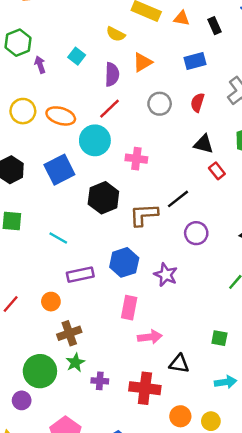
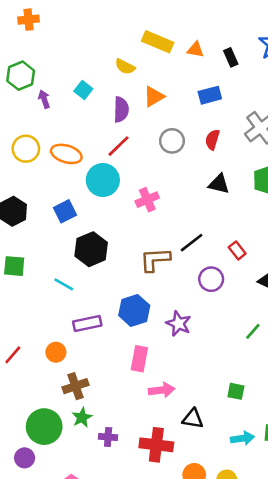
pink cross: (136, 159) -> (147, 200), turned -30
blue square: (59, 170) -> (65, 211), size x0.7
red rectangle: (217, 171) -> (237, 250), moved
black hexagon: (103, 198) -> (91, 249), moved

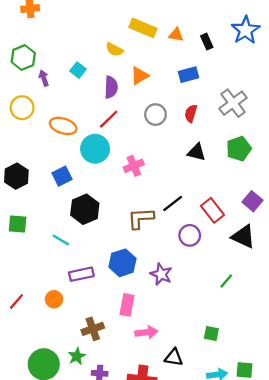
yellow circle: (26, 149) -> (22, 108), moved
red rectangle: (237, 250) -> (213, 210), size x1.5
brown cross: (75, 386) -> (93, 329), moved

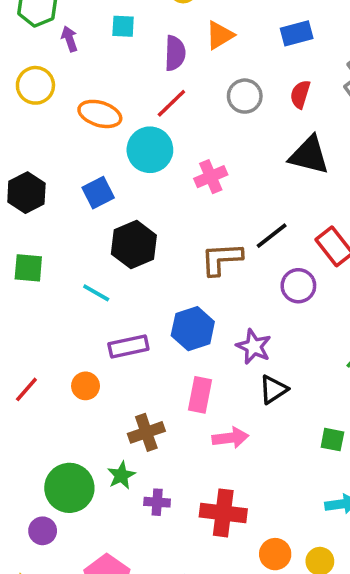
cyan square: (78, 70) -> (123, 26), turned -35
black triangle: (197, 152) -> (309, 155), size x1.4
black triangle: (174, 357) -> (273, 389), moved, turned -42

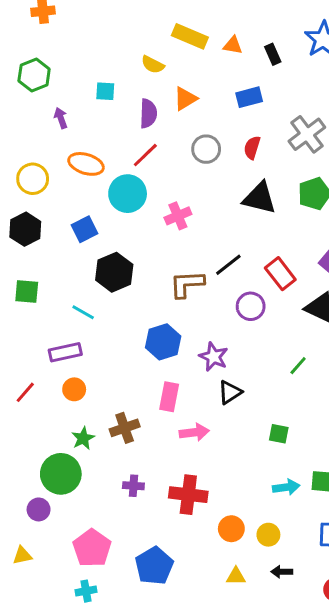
purple arrow: (69, 39) -> (61, 118), moved
yellow circle: (35, 85) -> (33, 179), moved
purple rectangle: (128, 347) -> (65, 352), moved
green star: (121, 475) -> (83, 438), moved

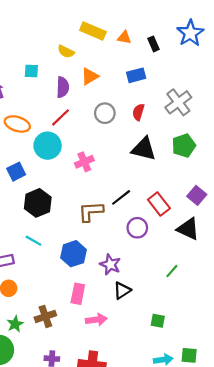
cyan line: (83, 312) -> (33, 241), moved

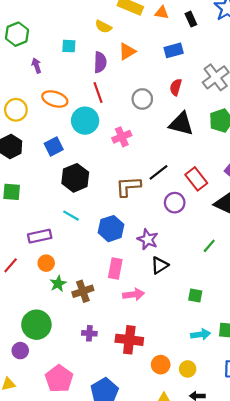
gray circle: (105, 113) -> (142, 99), moved
red line: (61, 117) -> (98, 92), turned -66
green star: (15, 324) -> (58, 284), moved

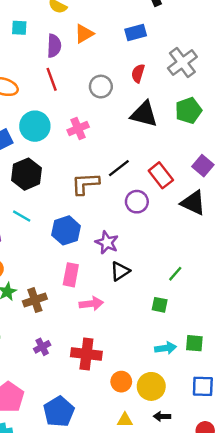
cyan circle: (85, 121) -> (35, 126), moved
green line: (209, 246) -> (175, 274), moved
purple cross: (89, 333) -> (42, 347), turned -32
yellow circle: (188, 369) -> (151, 386), size x1.5

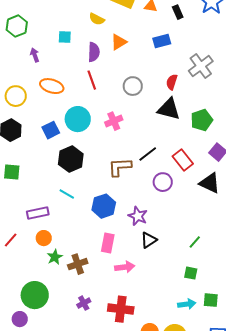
red semicircle: (138, 73) -> (172, 82), moved
green pentagon: (188, 111) -> (202, 120), moved
green square: (160, 305) -> (191, 273), moved

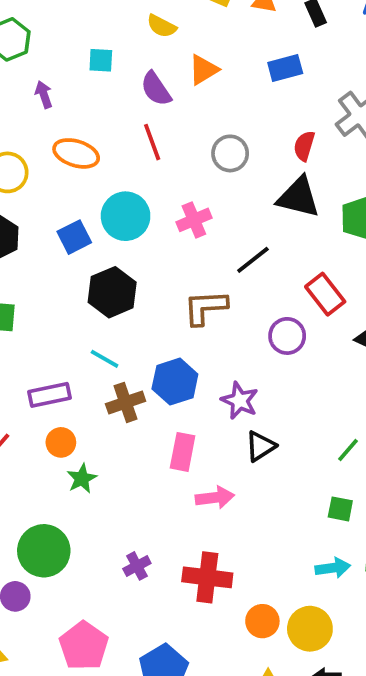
purple semicircle: (94, 52) -> (156, 89), turned 144
black line: (148, 154) -> (253, 260), moved
brown cross: (78, 264) -> (126, 402), moved

